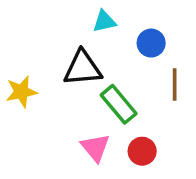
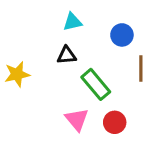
cyan triangle: (104, 21) -> (72, 22), moved
black triangle: (83, 68) -> (67, 55), size x0.6

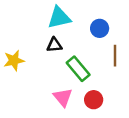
cyan triangle: (72, 22) -> (59, 18), size x1.5

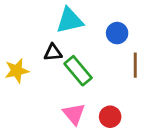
black triangle: (54, 45) -> (53, 53), moved
green rectangle: (78, 69) -> (78, 71), moved

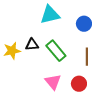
black triangle: (53, 53) -> (32, 45), moved
brown line: (135, 65) -> (87, 57), moved

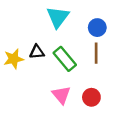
cyan triangle: (50, 15) -> (58, 17), turned -40
brown line: (87, 57) -> (96, 53), moved

